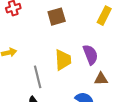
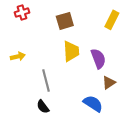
yellow trapezoid: (63, 60) -> (71, 51), moved
brown triangle: (101, 79) -> (109, 83), turned -32

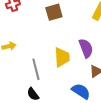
yellow trapezoid: (71, 51) -> (62, 57), moved

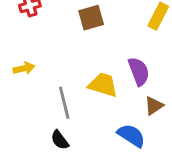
yellow trapezoid: (62, 57) -> (103, 85), turned -70

